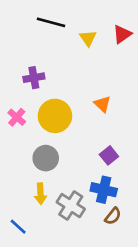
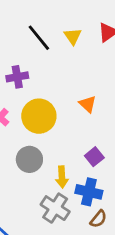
black line: (51, 22) -> (39, 38), moved, turned 36
yellow arrow: (40, 194) -> (62, 177), moved

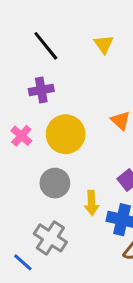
black line: (39, 38) -> (46, 46), moved
gray cross: (55, 208) -> (50, 238), moved

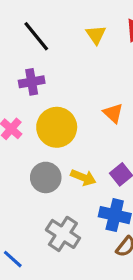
yellow arrow: (92, 203) -> (83, 177), moved, turned -65
gray cross: (50, 238) -> (63, 234), moved

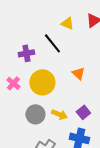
yellow triangle: (96, 35) -> (67, 23), turned -32
black line: (36, 36) -> (52, 43), moved

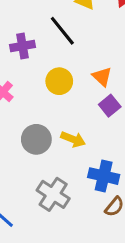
yellow circle: (42, 82) -> (59, 81), moved, size x0.7
purple square: (83, 112) -> (110, 106), moved

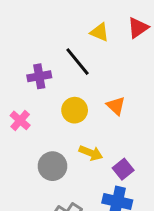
purple square: (110, 106) -> (123, 169), moved
yellow arrow: (73, 139) -> (91, 153), moved

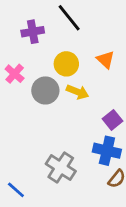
yellow arrow: (91, 153) -> (78, 92), moved
gray circle: (52, 166) -> (45, 90), moved

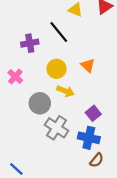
gray circle: (45, 90) -> (40, 103), moved
gray cross: (61, 167) -> (57, 128), moved

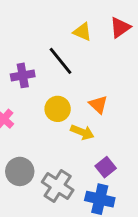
yellow arrow: (65, 91) -> (82, 132), moved
gray circle: (40, 103) -> (20, 171), moved

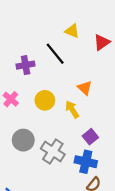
red triangle: (120, 27) -> (102, 42), moved
yellow circle: (58, 109) -> (45, 100), moved
yellow arrow: (82, 132) -> (72, 109), turned -144

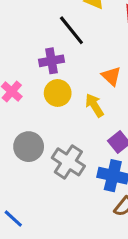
purple cross: (26, 65) -> (52, 61), moved

